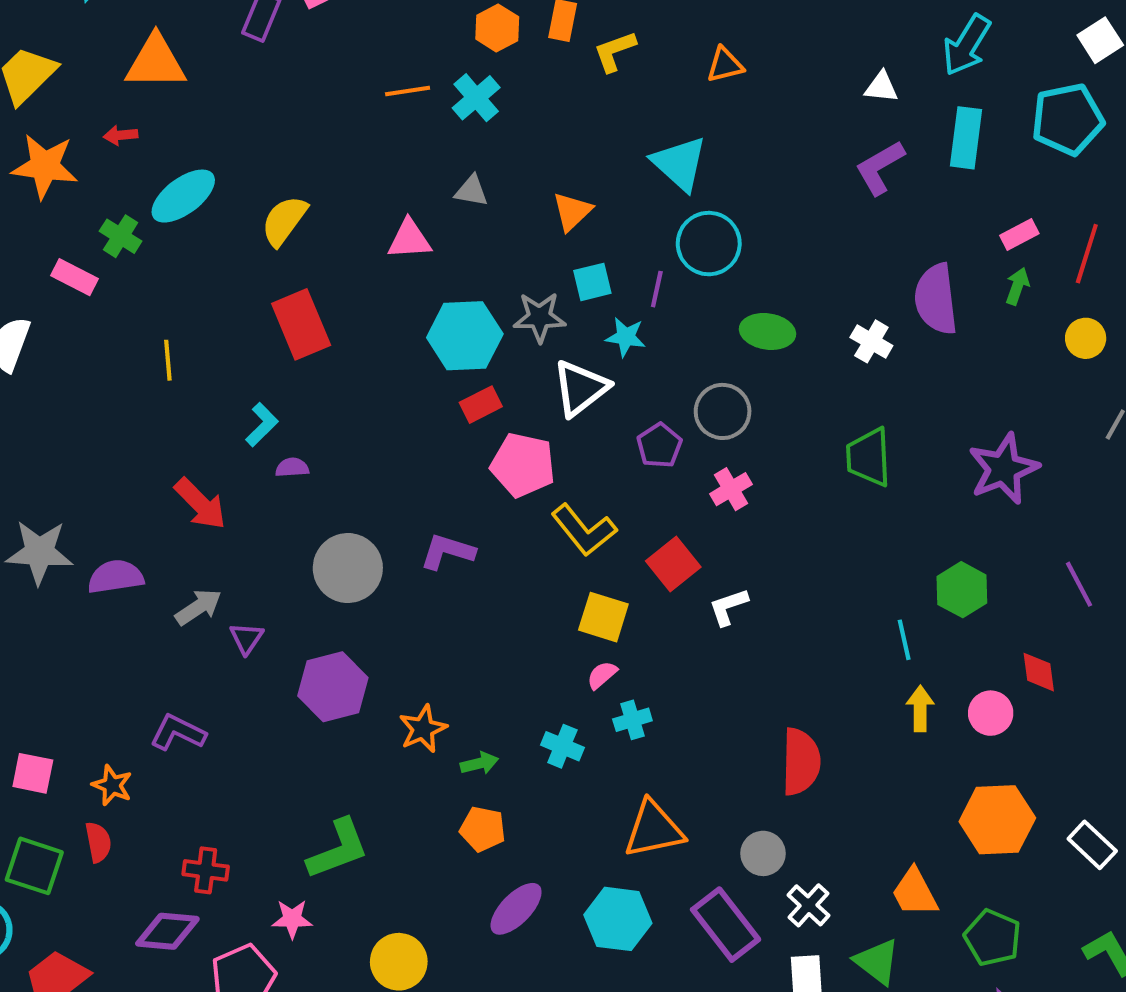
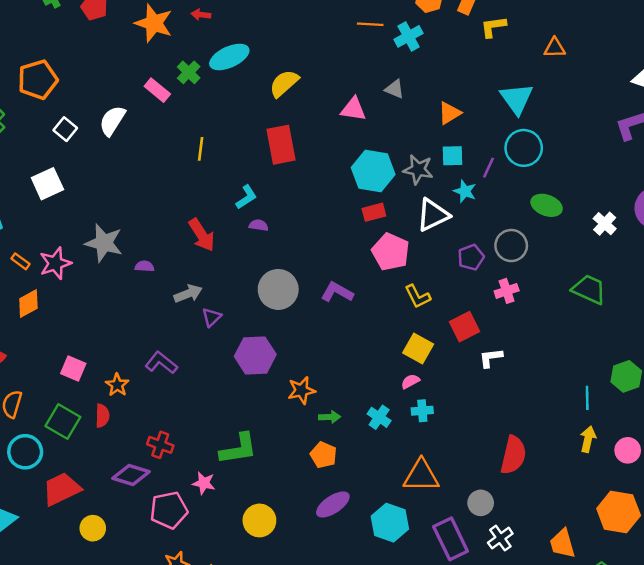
green trapezoid: (869, 457) -> (589, 289), turned 105
yellow L-shape: (584, 530) -> (418, 296), size x0.7
purple semicircle: (116, 577) -> (144, 266), size x0.6

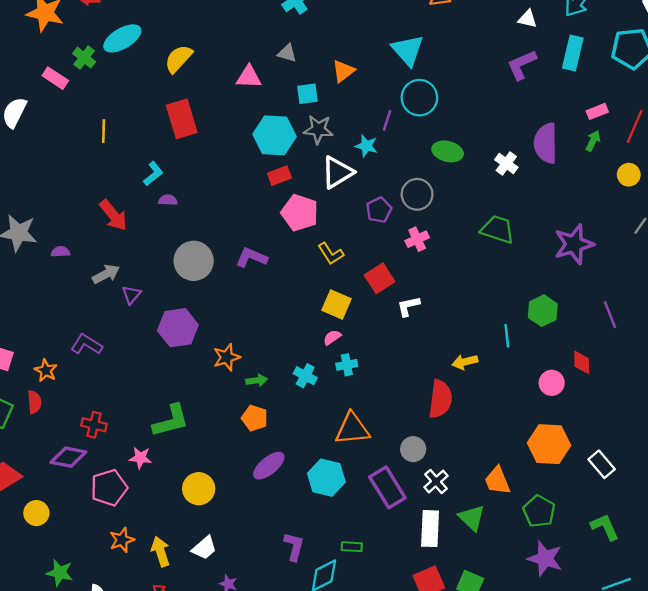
cyan square: (453, 156) -> (307, 94), moved
yellow arrow: (588, 439) -> (465, 362), moved, turned -110

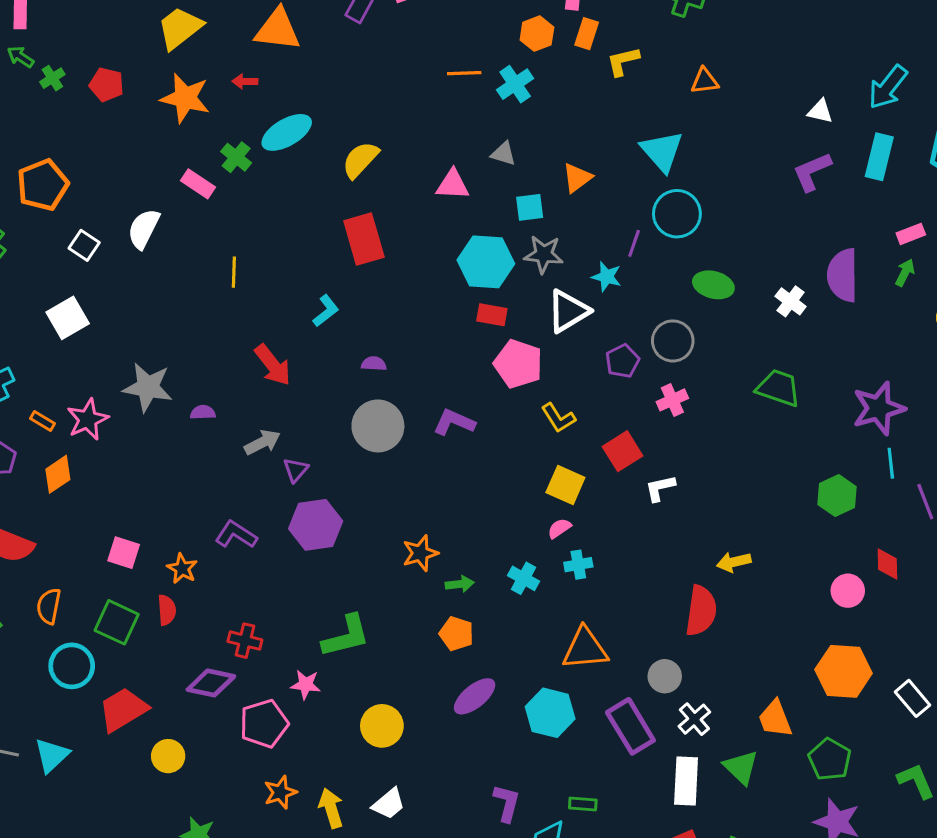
yellow line: (104, 131) -> (234, 272), moved
red rectangle: (279, 176) -> (492, 315), turned 30
purple semicircle: (168, 200) -> (374, 364), moved
purple hexagon: (178, 328) -> (316, 525), moved
cyan line: (507, 336) -> (891, 463), moved

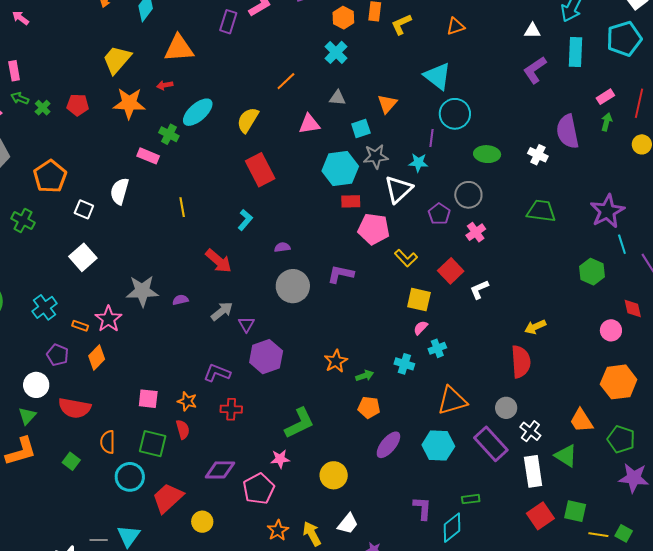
orange line: (464, 73) -> (286, 81), moved, turned -30
red cross: (245, 641) -> (231, 409), moved

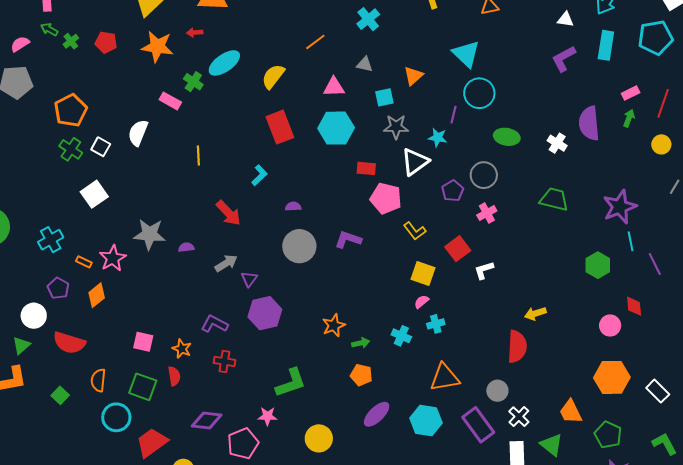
cyan hexagon: (340, 169) -> (336, 128), moved
green cross: (23, 221) -> (71, 149), moved

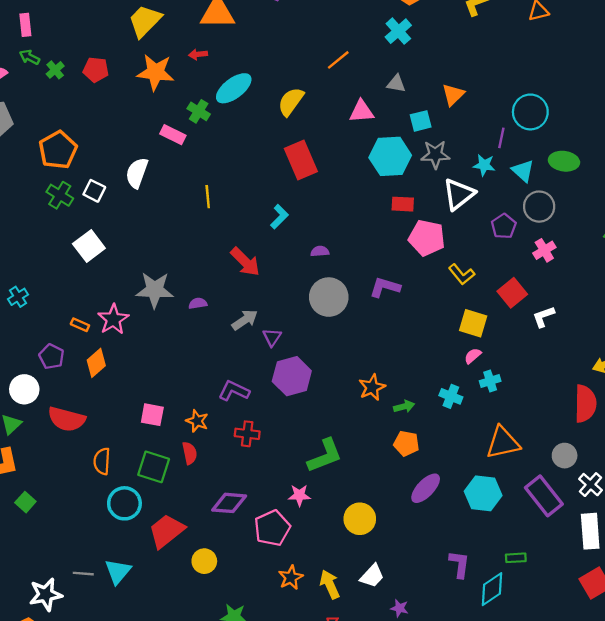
cyan triangle: (466, 54) -> (523, 171), moved, size x0.7
cyan hexagon: (336, 128) -> (390, 156), moved
cyan cross: (51, 240) -> (18, 297), moved, size x0.7
green square: (60, 395) -> (25, 502), moved

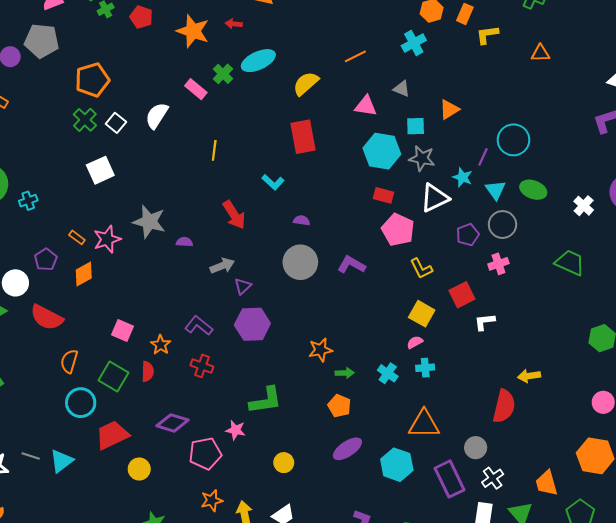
cyan L-shape: (279, 217) -> (273, 182), turned 75
yellow circle: (360, 519) -> (284, 463), size x0.7

